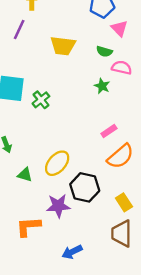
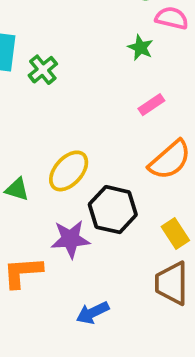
pink rectangle: (109, 131) -> (151, 105), moved

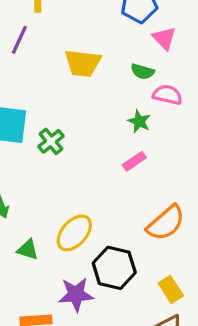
pink rectangle: (151, 105) -> (134, 161), moved

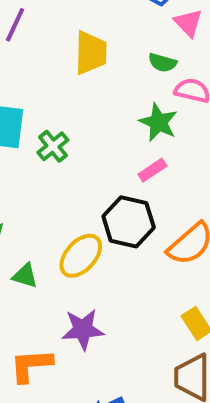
yellow trapezoid: (83, 63) -> (91, 53), turned -96
green star: (139, 121) -> (158, 122), size x1.4
black hexagon: (114, 268) -> (129, 222), moved

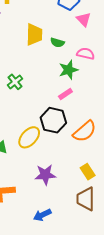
green semicircle: (162, 63) -> (57, 43), moved
green star: (158, 122) -> (68, 70), turned 30
purple star: (83, 329) -> (45, 175), moved

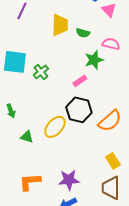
pink rectangle: (65, 94) -> (80, 81), moved
purple star: (45, 175) -> (69, 180), moved

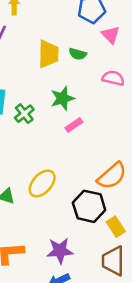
green semicircle: (83, 33) -> (78, 54), moved
green star: (94, 60) -> (62, 98), moved
black hexagon: (79, 110) -> (89, 206), moved

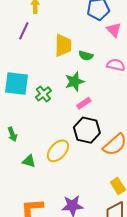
green semicircle: (78, 54) -> (86, 56), moved
black hexagon: (89, 206) -> (87, 130), moved

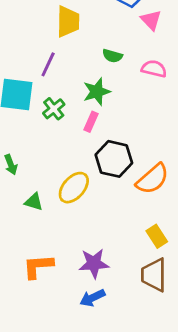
purple line: (24, 31) -> (48, 64), moved
yellow trapezoid: (63, 45) -> (68, 21), moved
pink rectangle: (84, 103) -> (91, 122), moved, turned -32

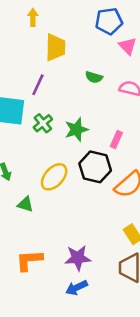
green star: (97, 92) -> (77, 130), moved
pink rectangle: (91, 122) -> (116, 139), moved
yellow ellipse: (74, 188) -> (54, 177), moved

